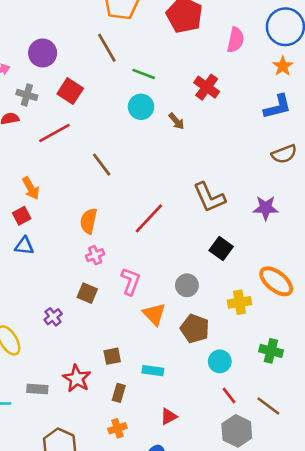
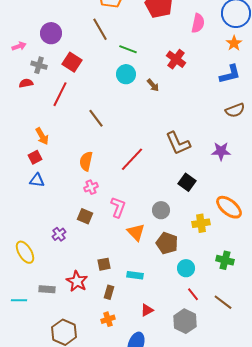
red line: (54, 133) -> (60, 94), turned -35
gray hexagon: (237, 431) -> (185, 321), moved

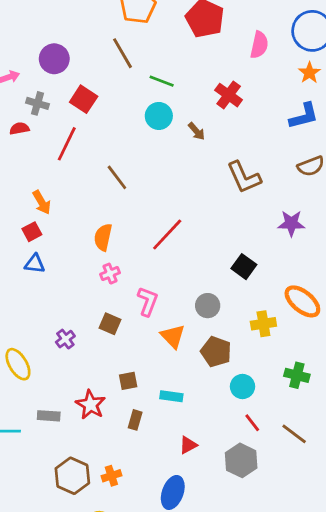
brown L-shape: (178, 143) -> (244, 177), moved
brown square: (85, 216) -> (110, 324), moved
orange cross: (108, 319) -> (111, 476), moved

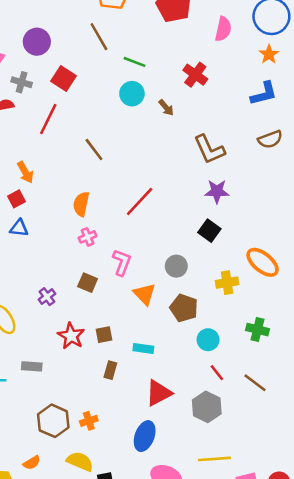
purple star: (291, 223) -> (217, 191), moved
red star: (90, 405) -> (71, 336), moved
red triangle: (188, 445) -> (159, 393), size x1.6

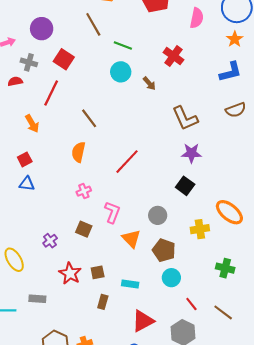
orange arrow: (25, 172) -> (32, 124), moved
orange semicircle: (81, 204) -> (79, 152), moved
cyan circle: (208, 340) -> (171, 278), moved

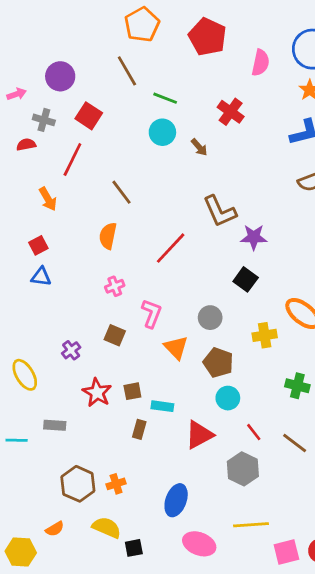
brown L-shape: (185, 118) -> (220, 211), moved
cyan rectangle: (130, 284) -> (162, 406), moved
red triangle: (143, 321) -> (199, 435), moved

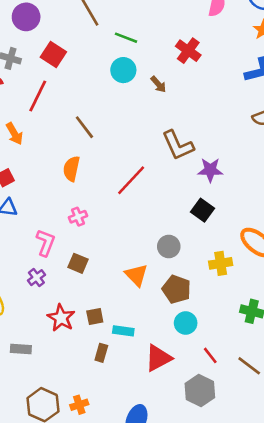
pink L-shape: (152, 313) -> (46, 243), moved

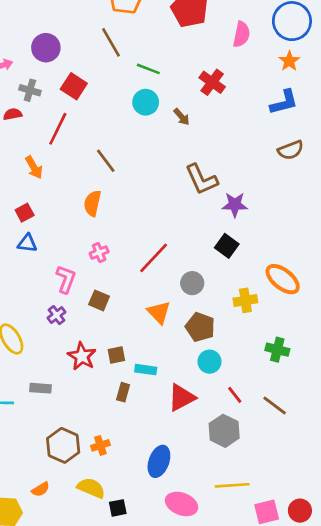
red line: (131, 180) -> (154, 258), moved

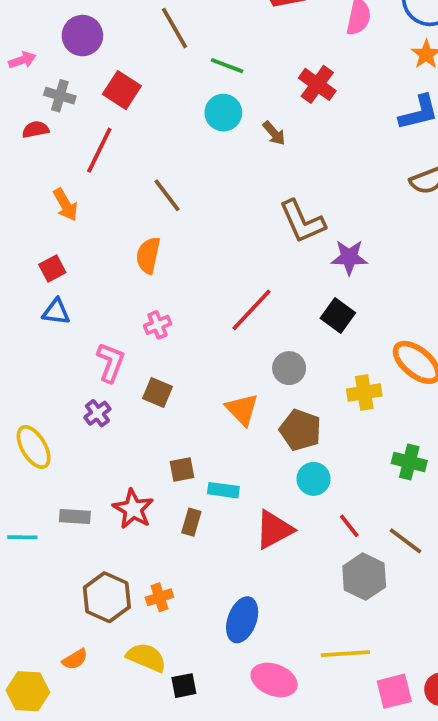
red line: (154, 258) -> (251, 310), moved
red star: (82, 356) -> (133, 509), moved
gray hexagon: (224, 431) -> (364, 577), moved

